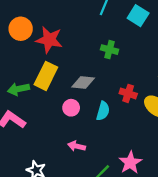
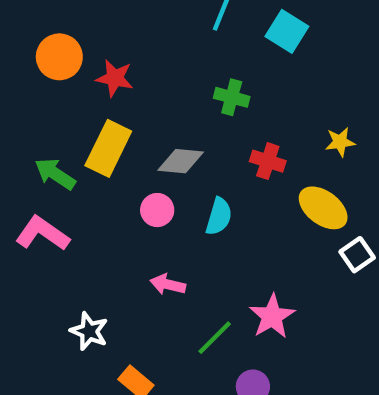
red star: (49, 40) -> (115, 78), size x0.7
green arrow: (18, 89) -> (55, 174), turned 45
red cross: (128, 93) -> (268, 161), moved

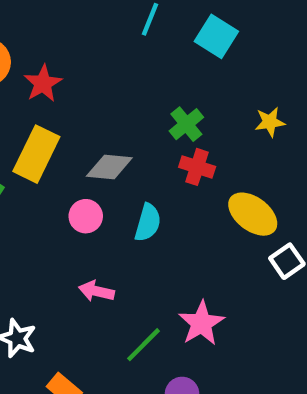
red star: (115, 78) -> (43, 83), turned 30
green cross: (232, 97) -> (186, 124), moved, turned 36
yellow star: (340, 142) -> (270, 122), moved

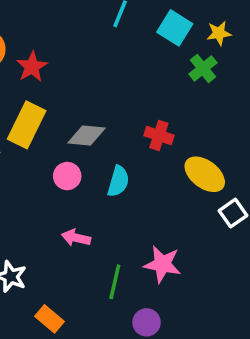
yellow star: (270, 122) -> (219, 33), moved
green cross: (186, 124) -> (203, 68), moved
pink star: (201, 323) -> (162, 264), turned -30
green line: (144, 345) -> (115, 282), turned -32

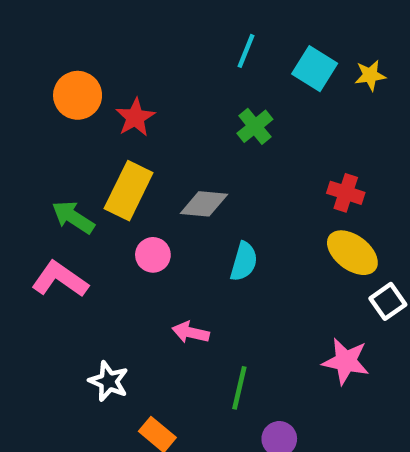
green cross: (203, 68) -> (255, 126), moved
red cross: (159, 135) -> (346, 193), moved
pink circle: (67, 176) -> (153, 255), moved
pink star: (162, 264) -> (346, 361), moved

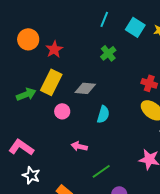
green arrow: (73, 217) -> (26, 94), turned 126
pink L-shape: (60, 279) -> (21, 147), moved
white star: (109, 381) -> (31, 175), moved
green line: (239, 388) -> (101, 171), turned 42

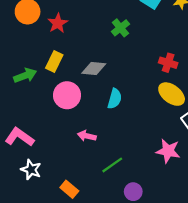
yellow rectangle: (51, 82) -> (54, 62), size x0.7
pink circle: (62, 111) -> (67, 95), size x1.5

